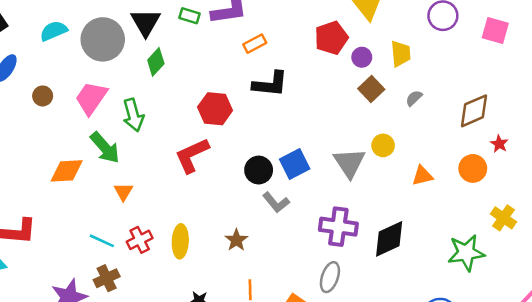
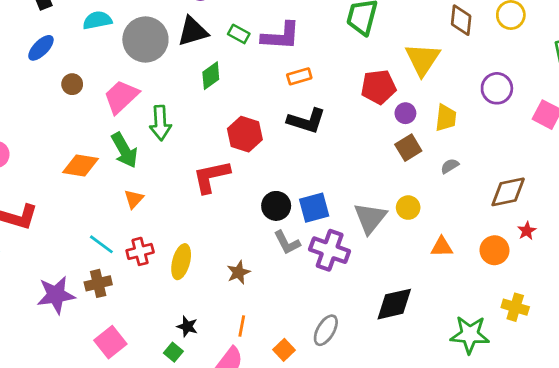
black triangle: (146, 22) -> (193, 31), turned 32
green diamond: (156, 62) -> (211, 76), moved
yellow cross: (503, 218) -> (515, 307), turned -30
purple cross: (338, 227) -> (330, 250), moved

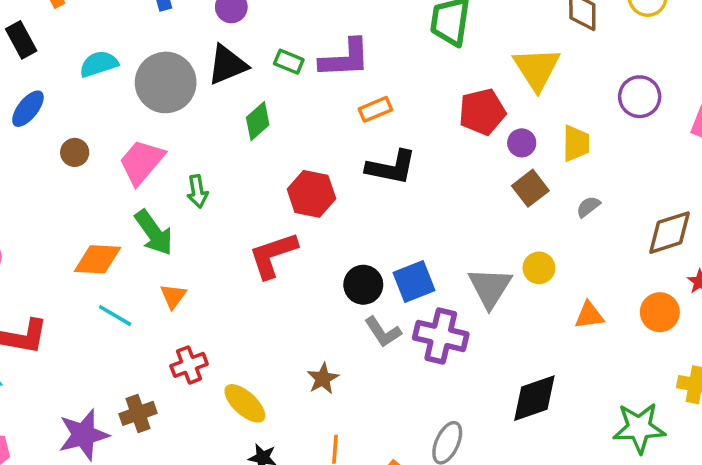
green arrow: (160, 123) -> (197, 191), size x0.7
cyan line: (101, 244) -> (115, 316), moved
yellow ellipse: (181, 262) -> (245, 403), moved, turned -56

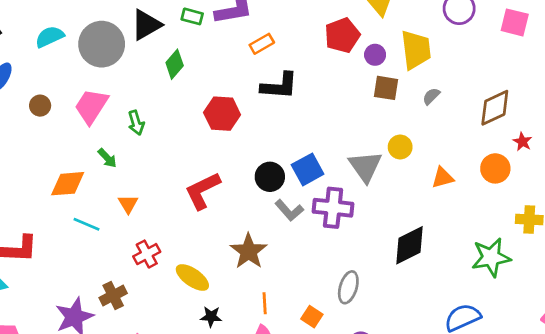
yellow trapezoid: (576, 143) -> (416, 50), size x1.4
brown square: (530, 188) -> (386, 88), turned -36
green arrow: (154, 233) -> (107, 158), size x0.6
red L-shape: (273, 255) -> (202, 191), moved
brown star: (323, 379) -> (249, 251), size x1.5

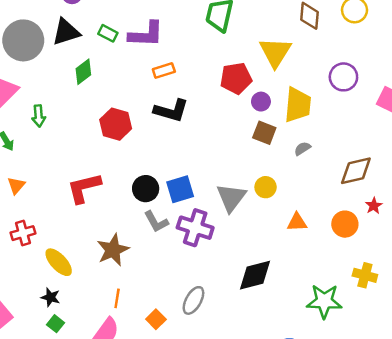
black star: (211, 317) -> (50, 297), moved

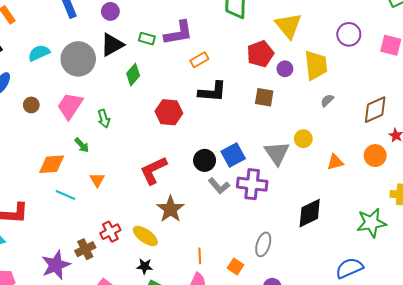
brown square: (264, 133) -> (264, 97), moved
red cross: (23, 233) -> (110, 232), moved
brown star: (113, 250) -> (170, 209), moved

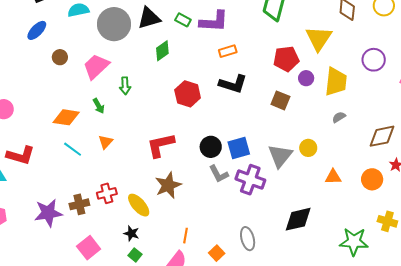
gray ellipse: (263, 244) -> (248, 239), turned -45

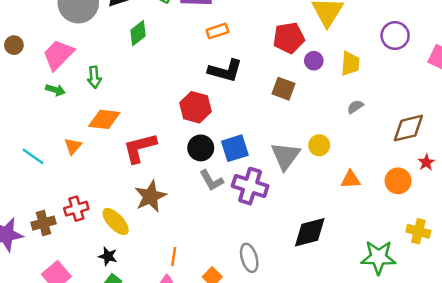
yellow trapezoid: (336, 82) -> (350, 64), size x0.7
red hexagon: (188, 94) -> (195, 107), moved
green arrow: (99, 106) -> (55, 90), moved, turned -42
orange diamond: (66, 117) -> (104, 119), moved

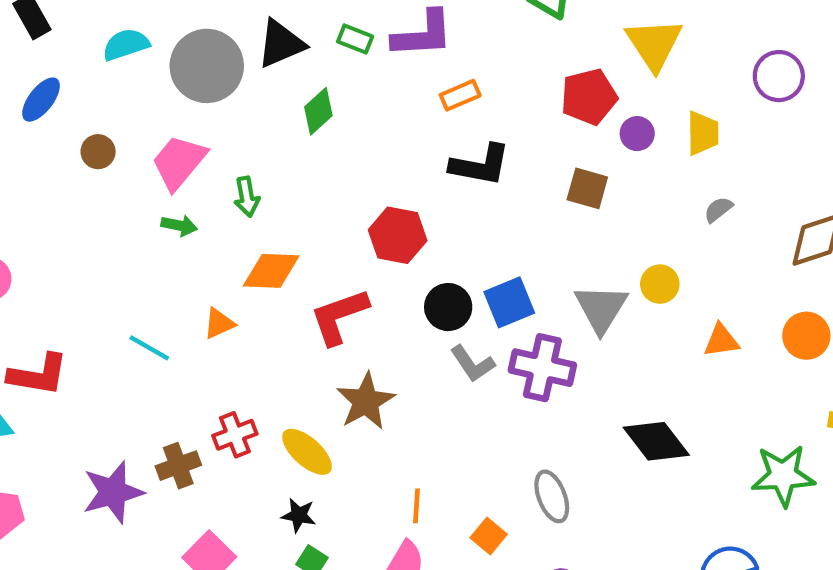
red hexagon: (195, 107) -> (398, 235), moved
orange triangle: (73, 146) -> (219, 323), turned 30
black diamond: (310, 232) -> (656, 441), turned 72

